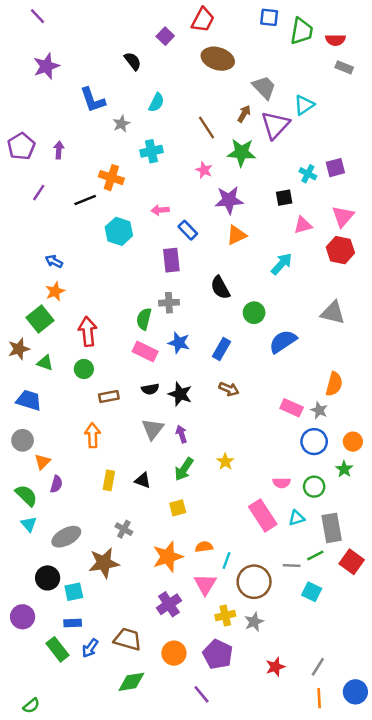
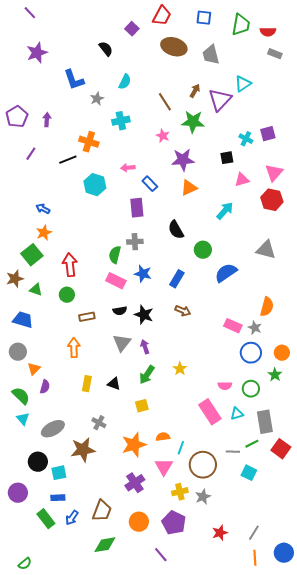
blue square: (269, 17) -> (204, 18), moved
gray trapezoid: (264, 87) -> (211, 55), moved, turned -150
brown trapezoid: (128, 639) -> (102, 511), turned 95

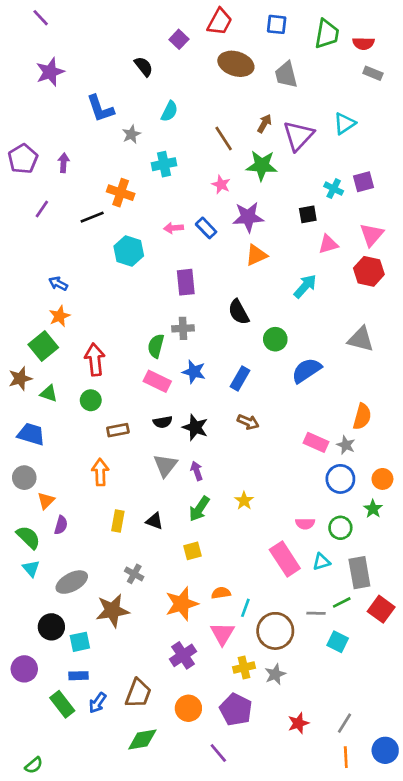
cyan triangle: (243, 84) -> (344, 123), moved
blue rectangle: (150, 184) -> (206, 228), moved

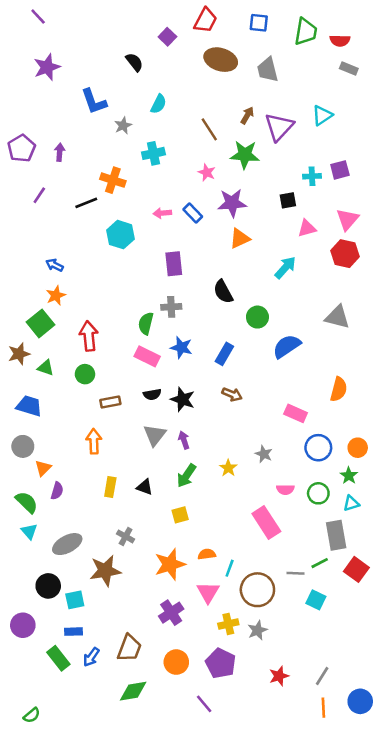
cyan cross: (334, 189) -> (312, 176), turned -30
gray star: (346, 445) -> (264, 454), moved
cyan triangle: (321, 562) -> (351, 503), moved

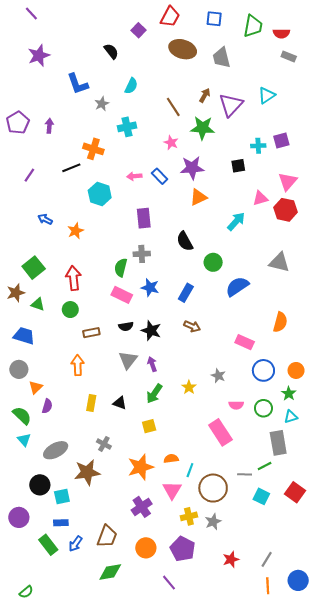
purple line: (39, 195) -> (29, 175), moved
pink triangle: (307, 228) -> (260, 198), moved
orange star: (56, 295) -> (76, 231), moved
red square: (356, 569) -> (295, 492), moved

